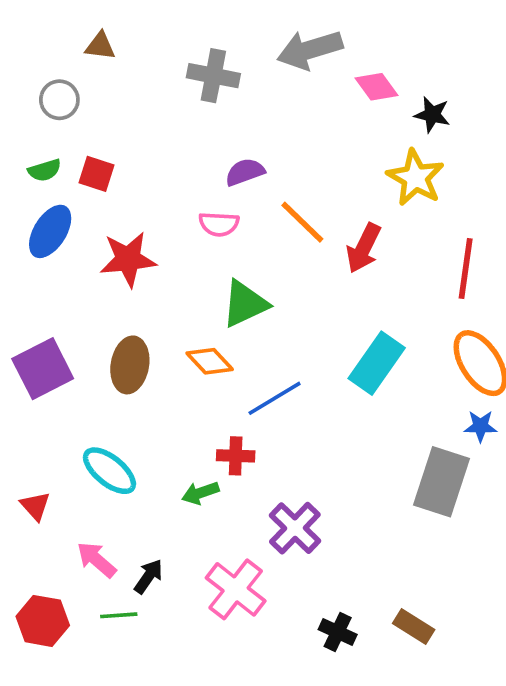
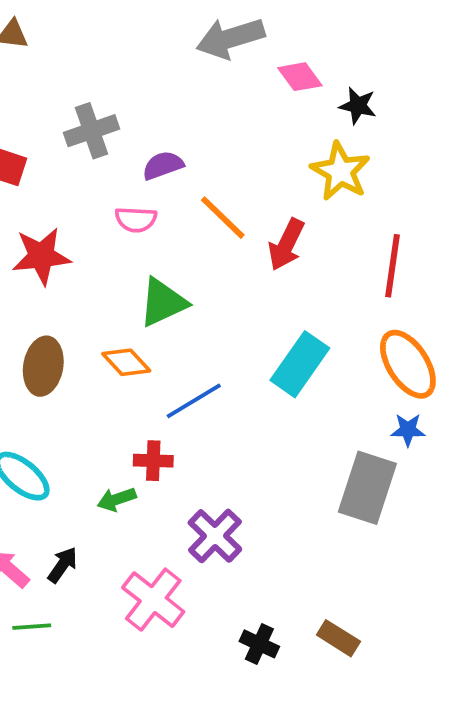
gray cross: (213, 76) -> (91, 131), moved, turned -30
black arrow: (148, 576) -> (63, 565), moved

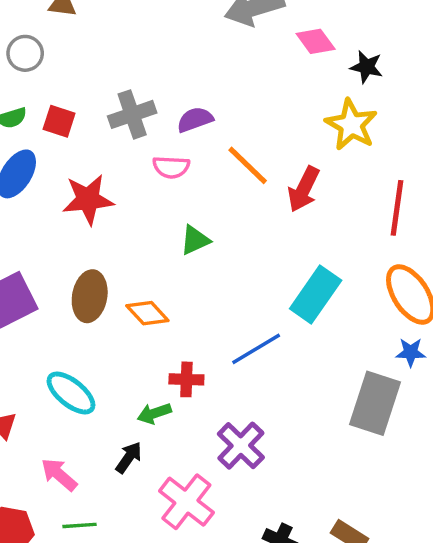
gray cross: (91, 131) -> (132, 114), moved
green triangle: (163, 302) -> (195, 240), size x0.7
orange diamond: (126, 362) -> (147, 313), moved
blue line: (194, 401) -> (256, 349), moved
black arrow: (63, 565) -> (129, 458), moved

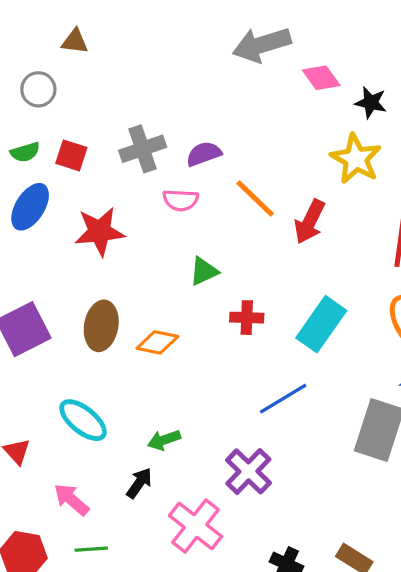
orange diamond: (147, 313) -> (157, 342), turned -36
blue line: (256, 349) -> (283, 399), moved
red cross: (186, 379) -> (247, 318), moved

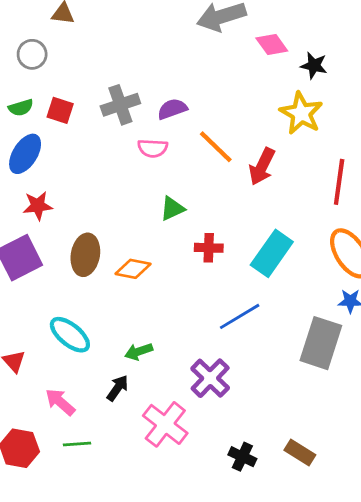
red star: (100, 232) -> (38, 206), moved, size x0.7

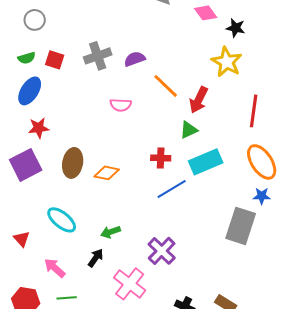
pink semicircle: (153, 148) -> (121, 105), moved
green triangle: (172, 209) -> (189, 130), moved
cyan rectangle: (272, 253) -> (206, 162), turned 32
blue line: (240, 316) -> (172, 189), moved

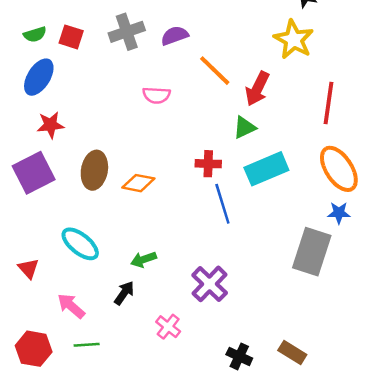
blue line: (172, 189) -> (222, 204), turned -76
pink cross: (130, 284) -> (168, 327), size x0.6

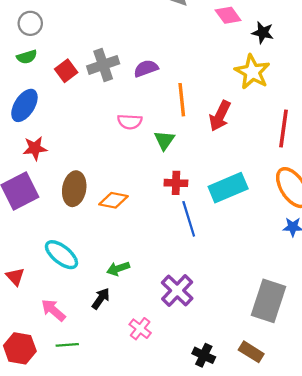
green semicircle: (35, 34) -> (27, 57), moved
red square: (71, 37) -> (66, 71), moved, turned 35
orange line: (215, 71) -> (182, 100), turned 40
green triangle: (244, 127) -> (164, 140), moved, turned -30
gray rectangle: (312, 252) -> (269, 301), moved

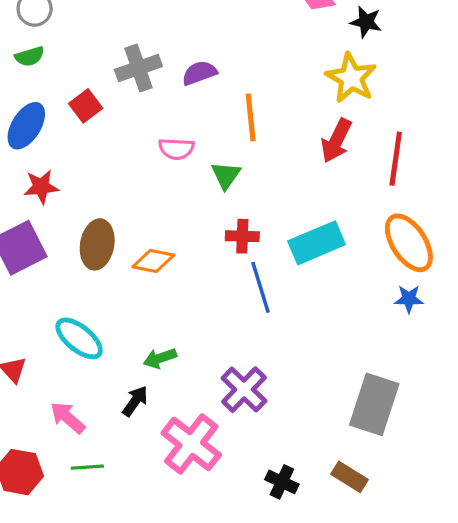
red square: (66, 71) -> (86, 106), moved
red arrow: (220, 116) -> (336, 141), moved
pink cross: (140, 329) -> (191, 444), size x1.8

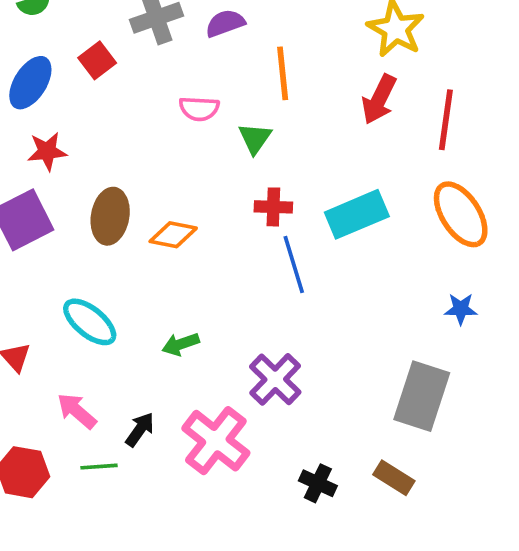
blue star: (409, 299) -> (461, 309), moved
black arrow: (135, 401) -> (140, 430), moved

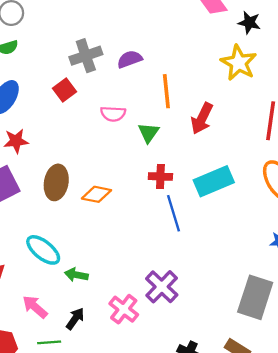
red square: (97, 60) -> (65, 90), moved
red arrow: (379, 99) -> (202, 118), moved
green arrow: (181, 344) -> (76, 275), moved, turned 30
pink cross: (216, 441) -> (124, 309), moved, size x0.7

